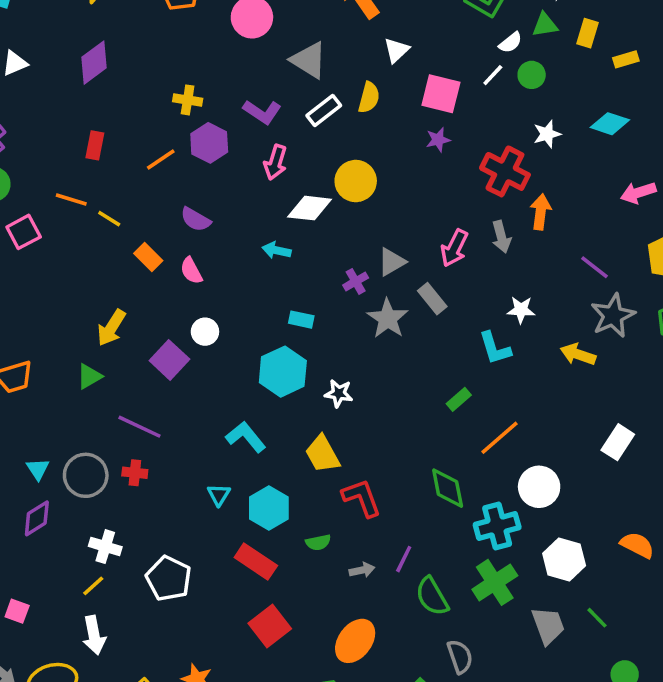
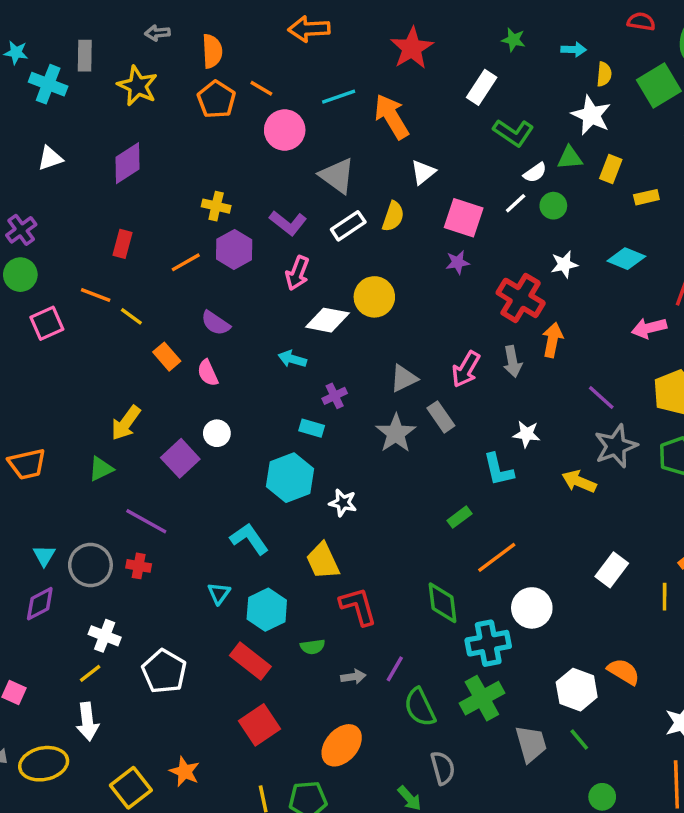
purple cross: (356, 281) -> (335, 396), moved
white hexagon: (564, 559) -> (577, 690), moved

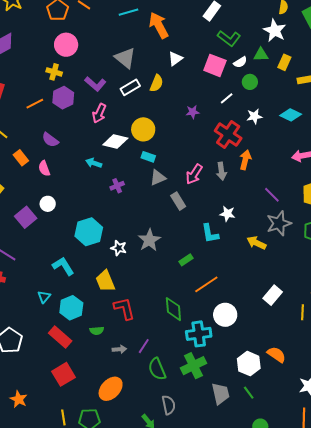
pink circle: (285, 130) -> (66, 45), moved
white line: (516, 203) -> (227, 98), moved
pink square: (464, 218) -> (215, 65), moved
cyan rectangle: (312, 428) -> (148, 157), moved
gray star: (396, 433) -> (149, 240), moved

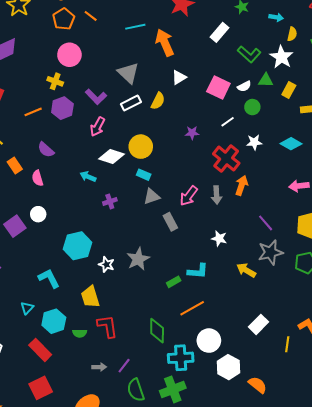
green L-shape: (229, 38) -> (249, 54), moved
cyan L-shape: (210, 233) -> (198, 271), moved, turned -80
green semicircle: (97, 331) -> (80, 333), moved
white hexagon: (249, 364) -> (228, 367), moved

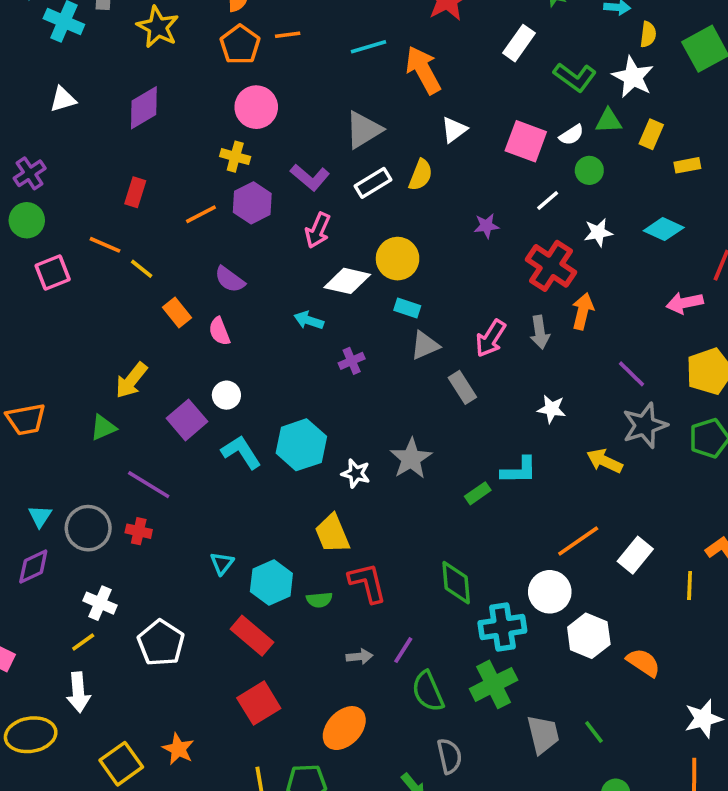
orange line: (91, 16) -> (288, 35), turned -40
gray triangle: (128, 73) -> (364, 130), turned 50
cyan L-shape: (49, 278) -> (241, 452), moved
orange line: (192, 308) -> (578, 541), moved

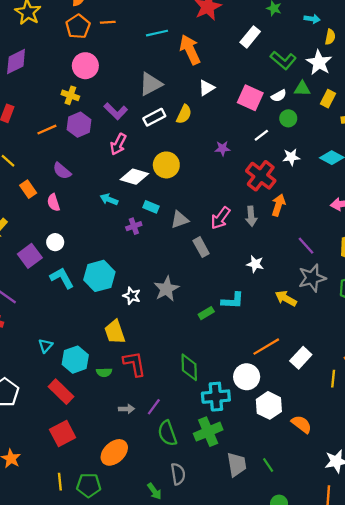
cyan rectangle: (407, 308) -> (151, 207), moved

